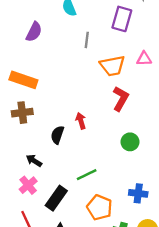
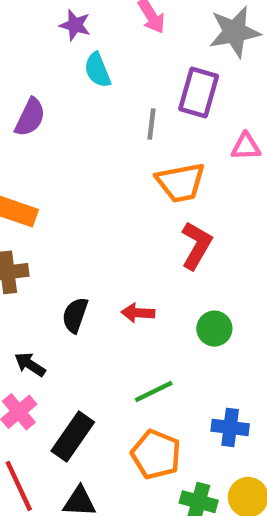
gray line: (87, 40) -> (151, 124), moved
pink triangle: (144, 59) -> (246, 146), moved
red arrow: (81, 121) -> (138, 313), moved, turned -70
green line: (87, 175) -> (154, 392), moved

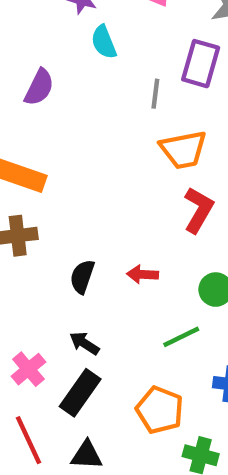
black arrow: (30, 365) -> (84, 343), moved
green line: (154, 392) -> (181, 337), moved

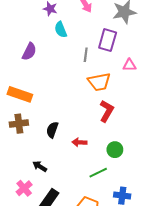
black semicircle: (82, 277) -> (52, 130), moved
black arrow: (84, 343) -> (40, 166), moved

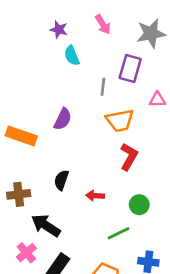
purple semicircle: (29, 52) -> (63, 119), moved
brown cross: (19, 124) -> (19, 194), moved
black arrow: (40, 166) -> (46, 225), size x1.6

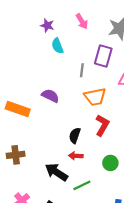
purple semicircle: (63, 119) -> (50, 96), turned -90
black semicircle: (61, 180) -> (75, 135), moved
black arrow: (46, 225) -> (56, 172), moved
green line: (118, 233) -> (82, 185), moved

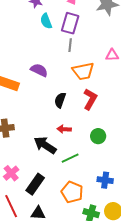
purple rectangle: (103, 56) -> (70, 23), moved
black semicircle: (75, 135) -> (60, 100), moved

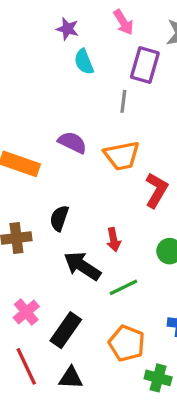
purple rectangle: (70, 23) -> (145, 65), moved
orange trapezoid: (83, 71) -> (122, 156), moved
black semicircle: (60, 100) -> (59, 218), moved
red arrow: (64, 129) -> (114, 240), turned -104

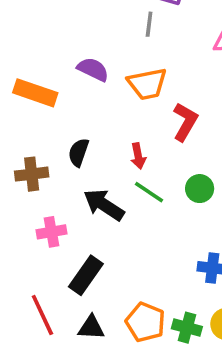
red arrow: (114, 240) -> (138, 156), moved
green line: (123, 287) -> (149, 192), moved, turned 60
pink cross: (26, 312) -> (51, 232), moved, turned 30
orange pentagon: (127, 343) -> (145, 322), moved

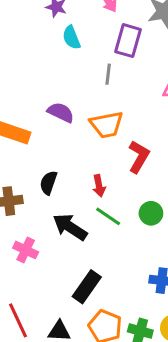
pink cross: (51, 232) -> (26, 250), turned 35
black rectangle: (86, 275) -> (87, 287), moved

